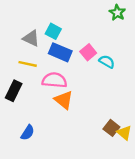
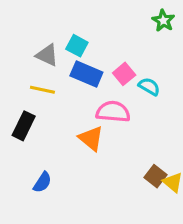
pink semicircle: (54, 80) -> (113, 112), moved

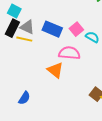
cyan square: (77, 46) -> (14, 11), moved
gray triangle: (47, 55) -> (27, 27), moved
black rectangle: (24, 126) -> (12, 28), moved

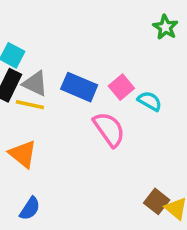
pink semicircle: (69, 53) -> (109, 129), turned 50
orange triangle: (55, 70) -> (23, 154), moved

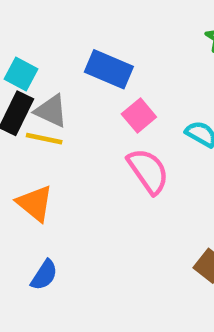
blue rectangle: (79, 87) -> (109, 69), moved
pink square: (121, 87) -> (139, 116), moved

